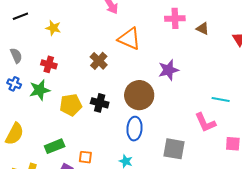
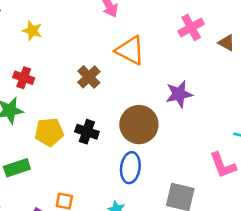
pink cross: (175, 18) -> (191, 27), turned -30
green rectangle: (55, 146) -> (17, 168), moved

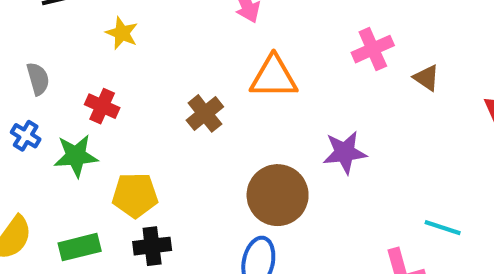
orange triangle: (130, 50) -> (274, 77), turned -32
black cross: (87, 132) -> (152, 246), moved, turned -30

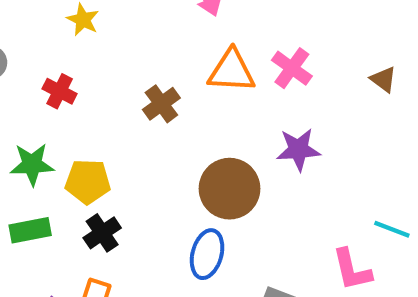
pink cross: (373, 49) -> (292, 68), moved, turned -33
green star: (76, 156) -> (32, 164), moved
black cross: (152, 246) -> (102, 233), turned -30

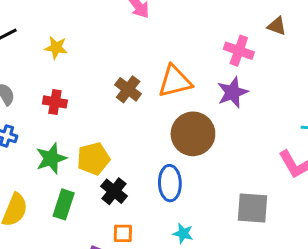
pink cross: (292, 68) -> (239, 51), moved
orange triangle: (232, 71) -> (175, 81), moved
green rectangle: (30, 230) -> (64, 204), turned -44
blue ellipse: (207, 254) -> (170, 183), moved

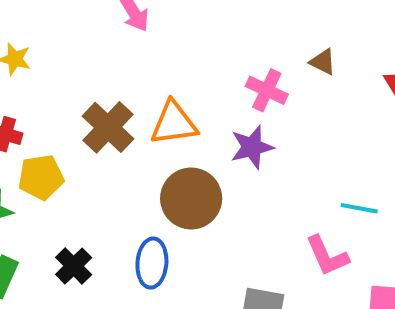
brown cross: (128, 89) -> (108, 127), size x1.4
yellow pentagon: (93, 159) -> (41, 177), moved

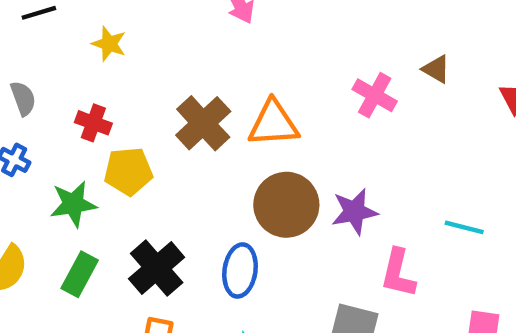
purple star: (252, 147) -> (354, 212), moved
pink L-shape: (327, 256) -> (398, 273), moved, turned 33
black cross: (74, 266) -> (157, 268), size x1.4

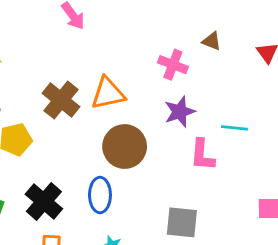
purple star: (354, 212) -> (180, 112), moved
cyan line: (464, 227) -> (234, 128), moved
pink L-shape: (398, 273) -> (202, 155), moved

